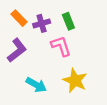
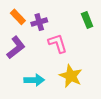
green rectangle: (68, 21) -> (87, 20), moved
cyan arrow: (36, 85) -> (34, 80), turned -30

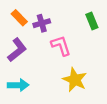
cyan arrow: (34, 80) -> (18, 85), moved

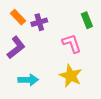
pink L-shape: (61, 46) -> (72, 43), moved
cyan arrow: (18, 85) -> (28, 80), moved

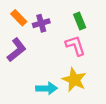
green rectangle: (87, 20) -> (80, 21), moved
cyan arrow: (28, 80) -> (47, 88), moved

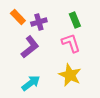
purple L-shape: (17, 50) -> (30, 47), moved
cyan arrow: (47, 88) -> (31, 83), moved, turned -36

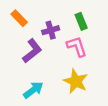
purple cross: (39, 22) -> (51, 30), moved

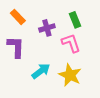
purple L-shape: (32, 51) -> (16, 47), moved, turned -50
cyan arrow: (33, 90) -> (41, 71), moved

